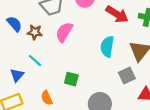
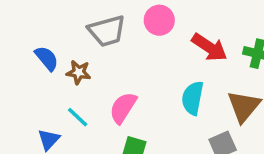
pink semicircle: (64, 32) -> (123, 108), moved

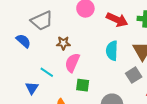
gray trapezoid: (107, 31) -> (42, 21), moved
brown star: (79, 72) -> (63, 43), moved

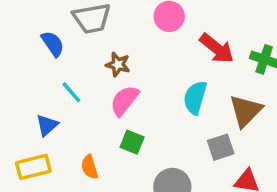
cyan line: (47, 72) -> (71, 92), moved

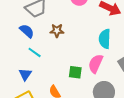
blue semicircle: (53, 44) -> (27, 31), moved
pink semicircle: (124, 101) -> (96, 64), moved

